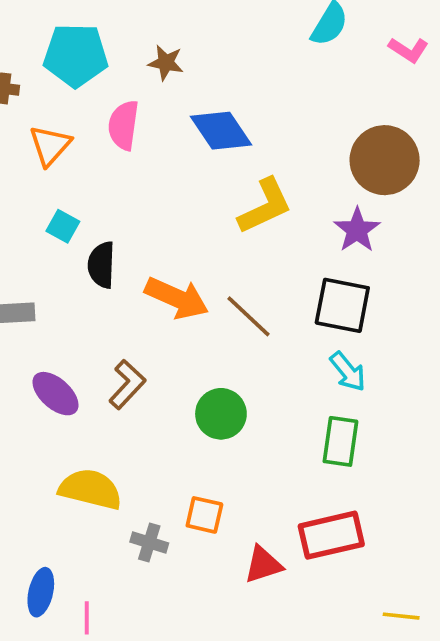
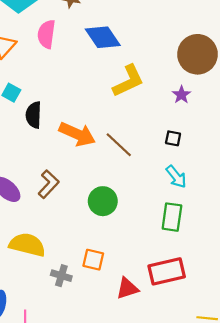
purple star: (357, 230) -> (182, 95), size x0.7
black square: (342, 305) -> (173, 138), size x0.5

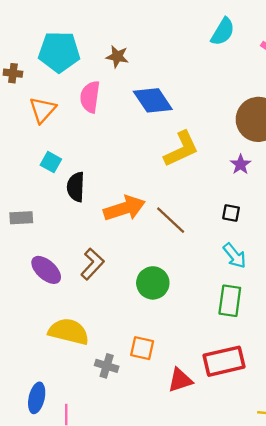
orange arrow: (77, 134) -> (124, 208), turned -42

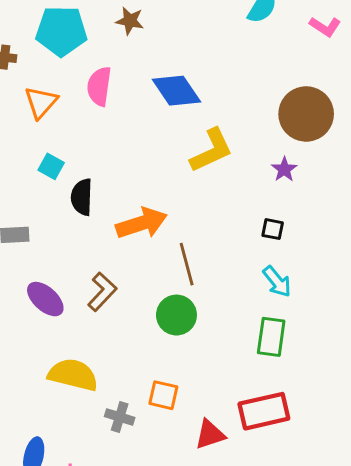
brown star: (117, 57) -> (130, 21), moved
brown line: (171, 220) -> (187, 264), moved, turned 32

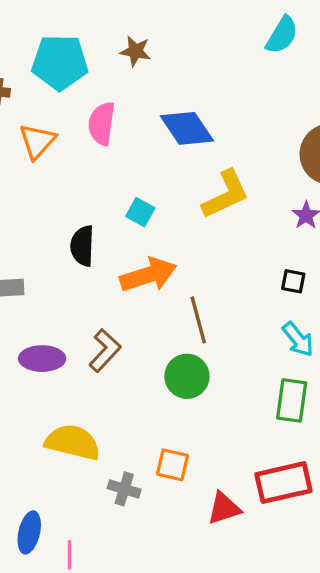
cyan square: (51, 166) -> (140, 212), moved
purple ellipse: (45, 299) -> (42, 359), turned -42

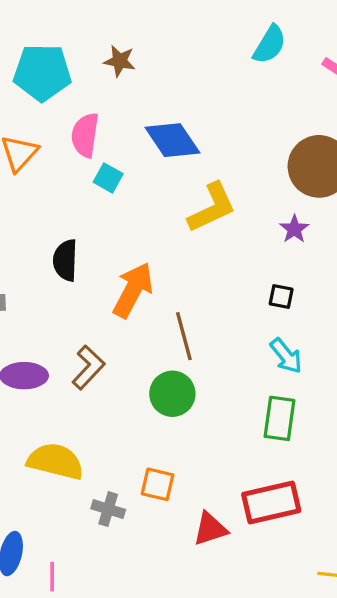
cyan square: (140, 212) -> (108, 178), moved
orange arrow: (148, 275) -> (133, 290), turned -44

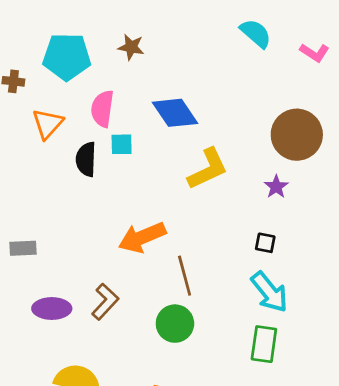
cyan semicircle: (270, 44) -> (256, 33), turned -80
cyan square: (108, 178) -> (122, 144), turned -30
black semicircle: (65, 260) -> (86, 159), moved
orange arrow: (133, 290) -> (142, 237), turned -141
cyan arrow: (286, 356) -> (269, 292), size x1.4

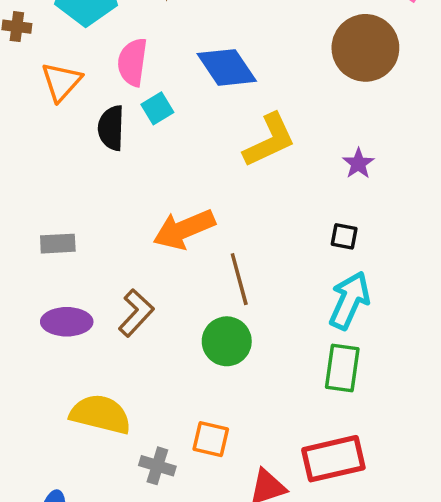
brown circle: (297, 135) -> (365, 48), moved
cyan square: (122, 144) -> (157, 108), turned -30
gray rectangle: (23, 248) -> (58, 244), moved
cyan arrow: (269, 292) -> (349, 300), turned -117

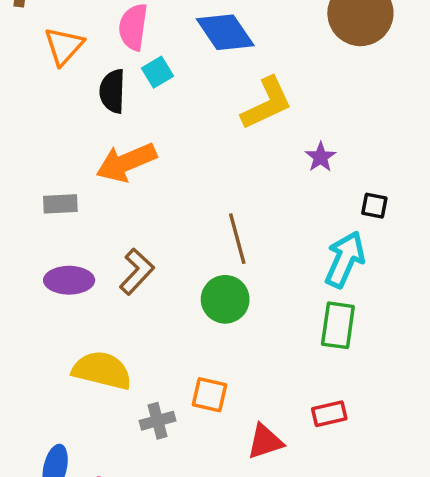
purple star: (358, 163) -> (321, 157), moved
orange arrow: (184, 229) -> (126, 162), moved
black square: (344, 236) -> (374, 206), moved
red rectangle: (333, 459) -> (329, 414), size x0.6
gray cross: (157, 466) -> (158, 421), turned -32

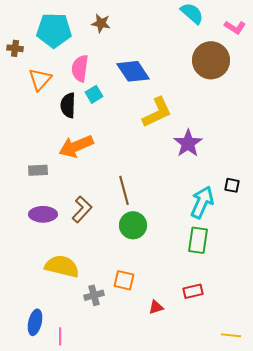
purple star: (321, 157) -> (188, 143), size x1.6
black square: (374, 206) -> (232, 185), moved
brown line: (237, 239) -> (124, 190), moved
red triangle: (265, 442) -> (156, 307), size x0.7

